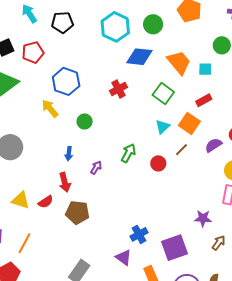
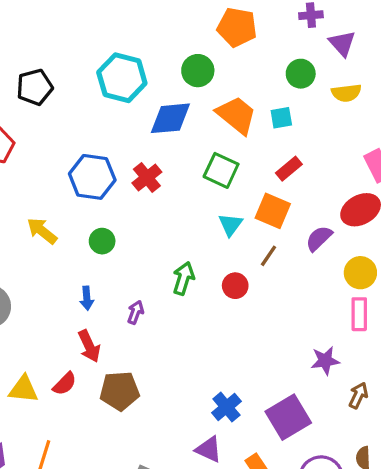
green circle: (153, 24) -> (198, 71), moved
blue hexagon: (66, 81) -> (92, 177), moved

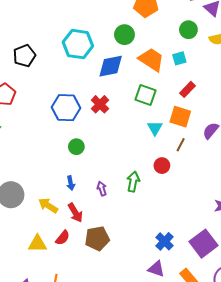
yellow arrow: (42, 231) -> (48, 206), moved
green arrow: (183, 278) -> (133, 182), moved
purple arrow: (136, 312) -> (102, 189), turned -32

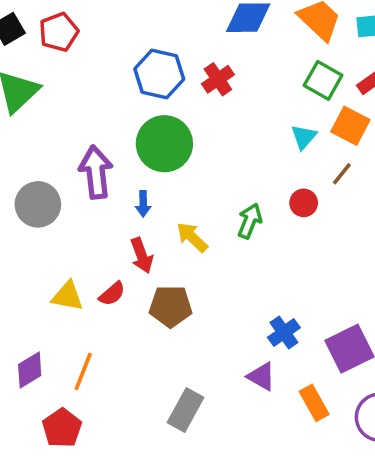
green square: (146, 95) -> (323, 80), moved
green circle: (76, 147) -> (164, 144), size x2.0
purple arrow: (102, 189) -> (96, 172), moved, size x2.0
yellow arrow: (48, 206) -> (192, 237), moved

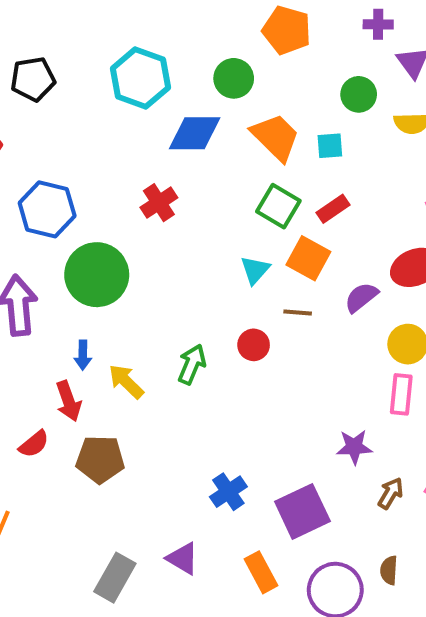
blue hexagon: (159, 74) -> (47, 209), moved
brown line: (342, 174) -> (298, 312), turned 55
blue arrow: (143, 204) -> (83, 355), moved
purple triangle: (261, 376) -> (183, 558), moved

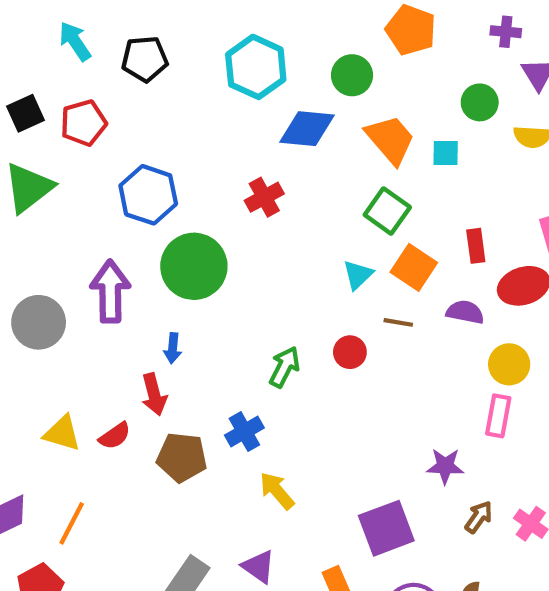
red rectangle: (333, 209) -> (476, 246), moved, turned -68
purple semicircle: (361, 297) -> (465, 312), turned 45
yellow arrow: (126, 381) -> (277, 491), moved
blue cross: (228, 492) -> (244, 432), moved

